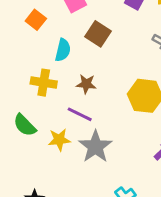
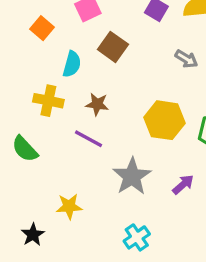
yellow star: (59, 140) -> (69, 206), moved
gray star: (95, 147) -> (132, 176), moved

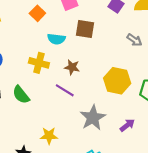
brown square: (113, 47) -> (85, 29), turned -30
cyan semicircle: (72, 64) -> (56, 39), turned 78

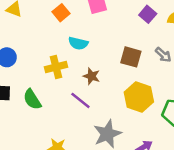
brown square: (85, 29) -> (131, 57), moved
yellow cross: (39, 63) -> (56, 67), turned -36

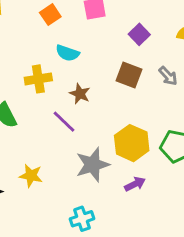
purple square: (148, 14) -> (139, 34), moved
yellow hexagon: (139, 97) -> (132, 143), moved

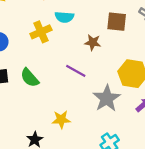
yellow cross: (38, 79) -> (41, 32), moved
brown star: (80, 94) -> (93, 42), moved

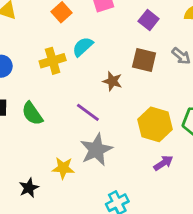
cyan semicircle: (64, 17) -> (83, 47), turned 126
gray star: (107, 98) -> (96, 150), moved

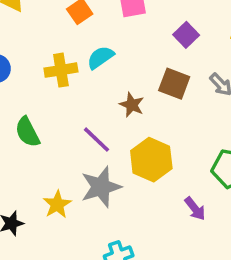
yellow hexagon: (155, 124) -> (151, 160), moved
purple arrow: (163, 163) -> (195, 209), moved, turned 78
yellow star: (63, 168) -> (57, 204), turned 30

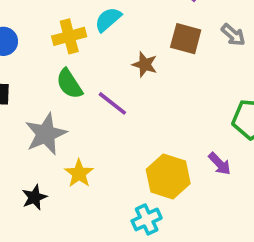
green semicircle: (27, 132) -> (69, 84), moved
yellow hexagon: (151, 160) -> (168, 176), moved
gray star: (101, 187) -> (46, 134), moved

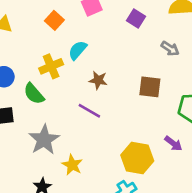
brown square: (186, 39) -> (150, 87), moved
brown star: (145, 65) -> (98, 80), moved
green semicircle: (69, 84) -> (34, 94), moved

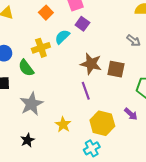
purple square: (136, 19) -> (82, 24), moved
brown star: (98, 80) -> (91, 64), moved, size x1.5
purple line: (89, 111) -> (86, 91), moved, turned 36
yellow star: (72, 165) -> (63, 125), moved

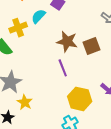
brown square: (116, 69) -> (91, 46), turned -30
yellow star: (63, 125) -> (25, 102), moved

